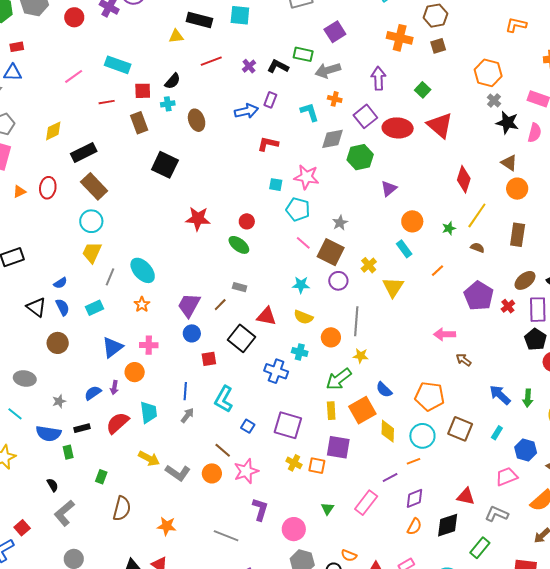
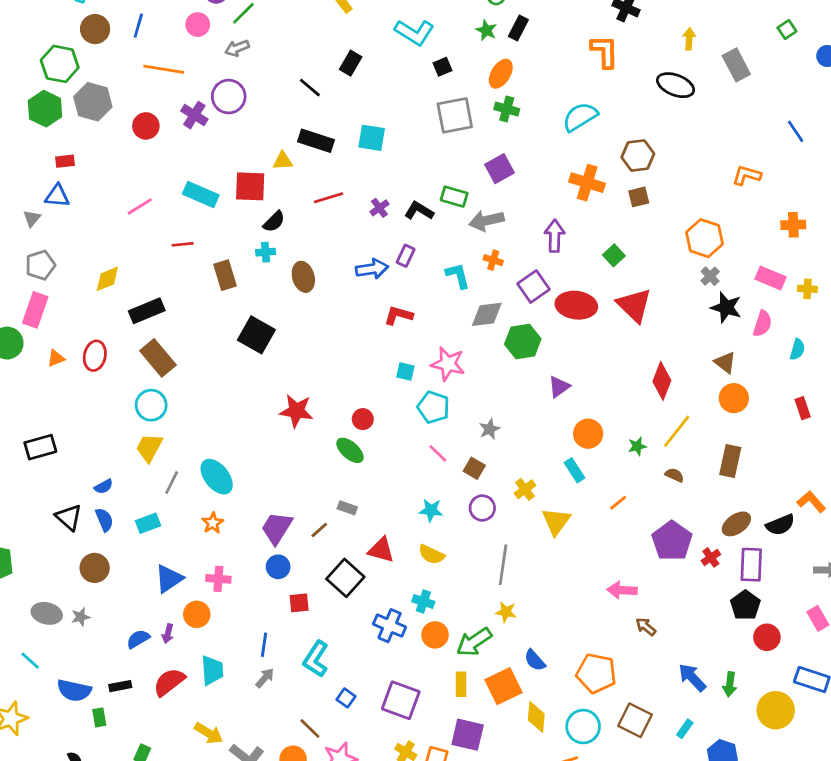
red square: (143, 91) -> (250, 186), moved, size x1.4
brown square: (331, 252) -> (474, 468), size x0.6
orange circle: (331, 337) -> (435, 635), moved
gray star: (59, 401) -> (81, 617), moved

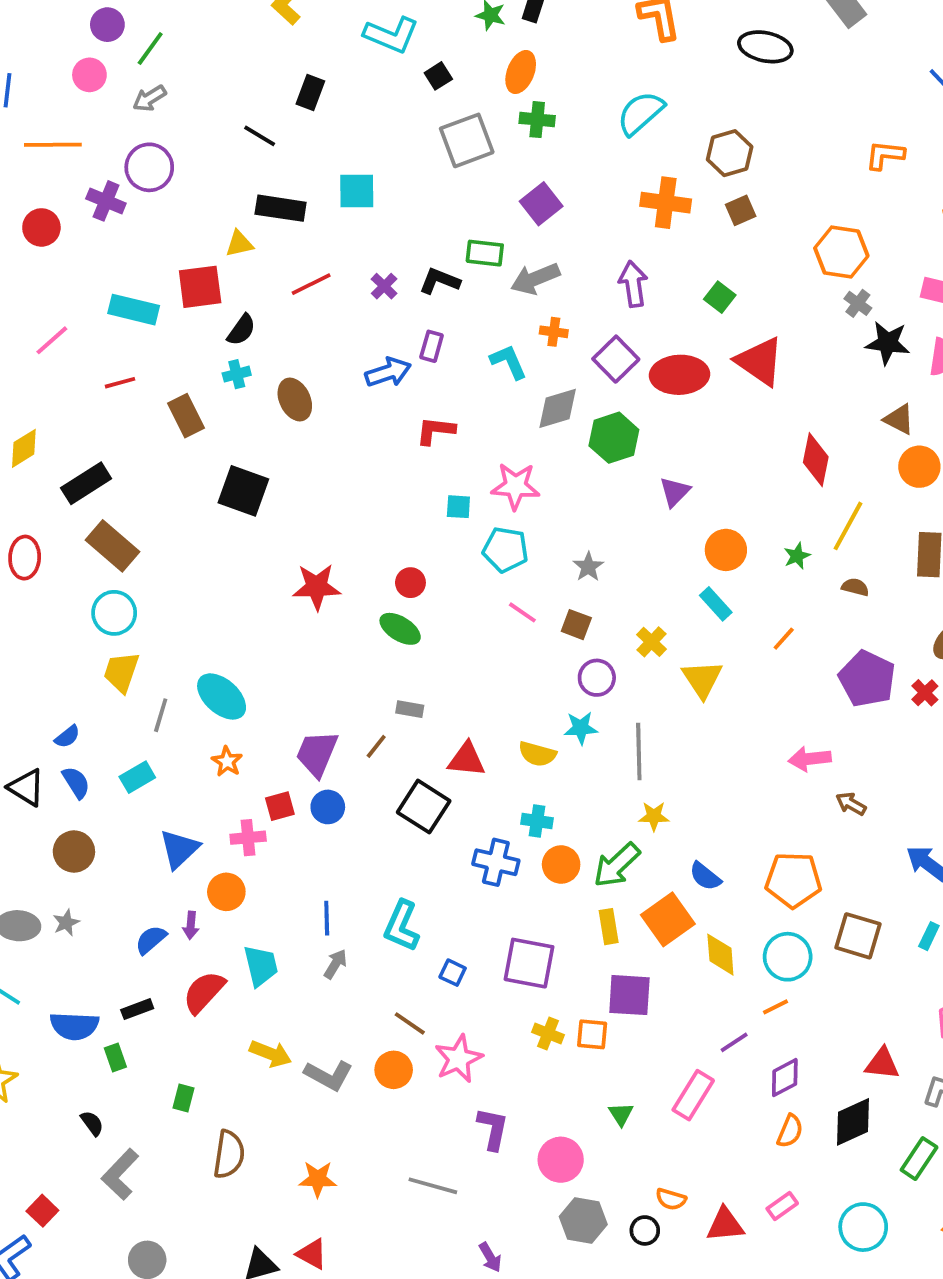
cyan star: (431, 510) -> (581, 728), moved
red square: (299, 603) -> (280, 806), moved

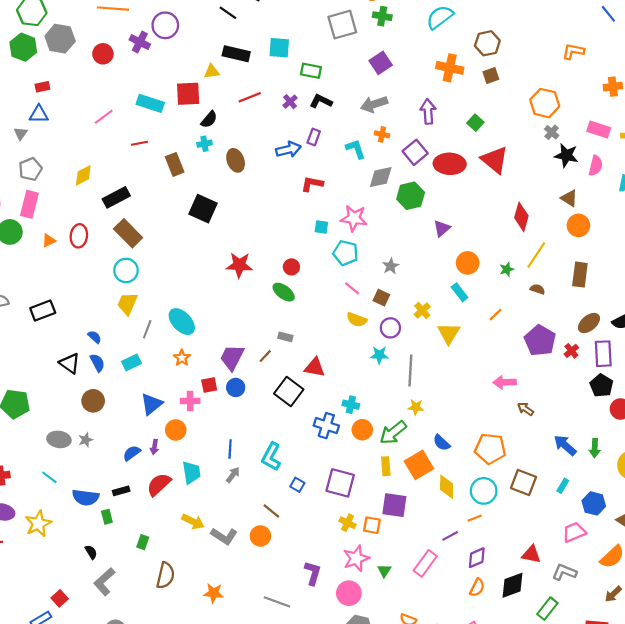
green rectangle: (485, 253) -> (311, 71), moved
blue semicircle: (67, 737) -> (95, 337), turned -104
yellow semicircle: (537, 754) -> (357, 320), moved
pink star: (459, 1059) -> (356, 558), moved

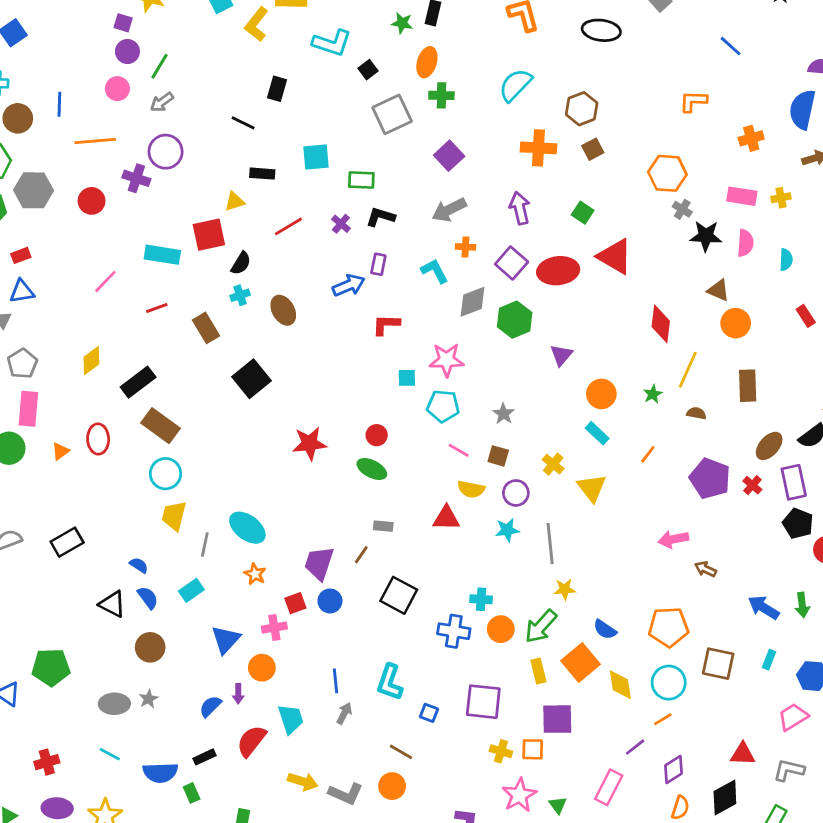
black rectangle: (236, 54) -> (262, 174), size x0.7
black square: (203, 209) -> (251, 379), turned 36
red triangle: (315, 367) -> (446, 518), moved

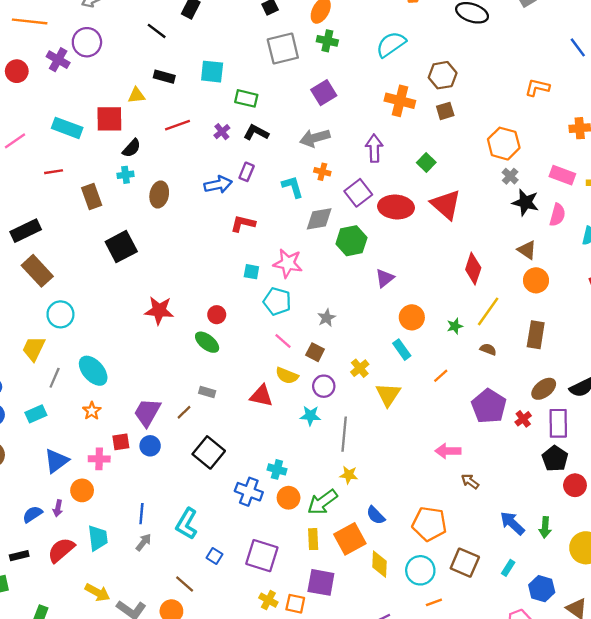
brown ellipse: (283, 310) -> (159, 194), turned 30
cyan circle: (166, 474) -> (60, 314), moved
orange line: (663, 719) -> (434, 602), moved

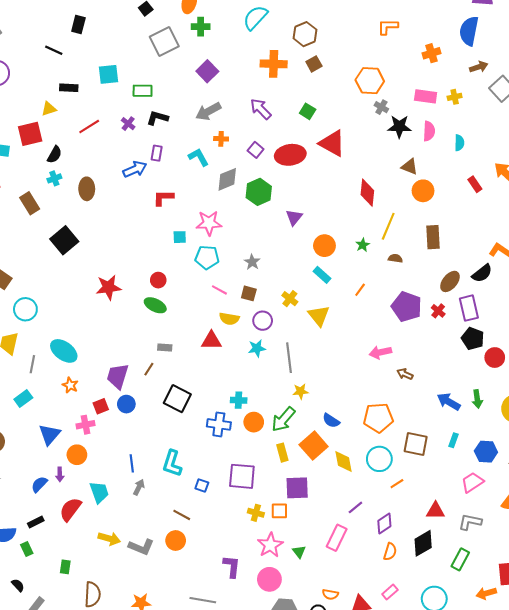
purple arrow: (374, 148) -> (261, 109), turned -30
purple square: (358, 193) -> (256, 150), size x0.7

